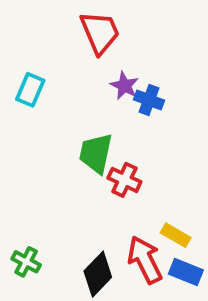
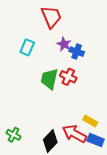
cyan rectangle: (30, 90) -> (27, 47), moved
red cross: (124, 180) -> (68, 77), moved
red arrow: (145, 260) -> (75, 134), turned -35

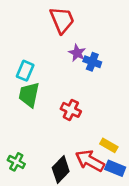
cyan rectangle: (27, 47) -> (25, 71), moved
red cross: (68, 77) -> (71, 110), moved
green trapezoid: (49, 79) -> (29, 95), moved

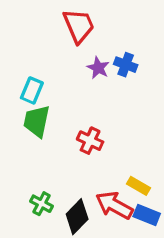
blue cross: (92, 62) -> (126, 65), moved
green cross: (16, 162) -> (42, 204), moved

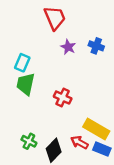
blue cross: (126, 65) -> (96, 46), moved
yellow rectangle: (139, 186) -> (96, 129), size x1.6
red arrow: (114, 205) -> (79, 142), size x0.7

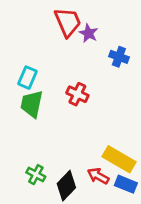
purple star: (68, 47) -> (88, 33), moved
red cross: (63, 97) -> (77, 94), moved

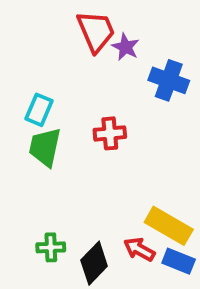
blue cross: (119, 57) -> (169, 80), size x1.4
red cross: (77, 94) -> (110, 133), turned -30
green cross: (36, 175) -> (51, 247), turned -30

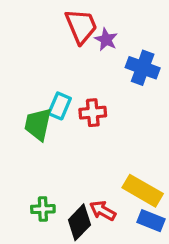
cyan rectangle: (39, 110) -> (60, 106), moved
red arrow: (139, 249) -> (103, 211), moved

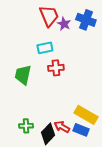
blue cross: (143, 68) -> (86, 20), moved
cyan rectangle: (60, 106) -> (45, 48), moved, turned 56
blue rectangle: (151, 221) -> (81, 130), moved

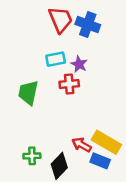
blue cross: (86, 20) -> (88, 24), moved
purple star: (64, 24) -> (79, 64), moved
red arrow: (62, 127) -> (82, 145), moved

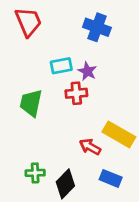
red trapezoid: (60, 20) -> (28, 22), moved
yellow rectangle: (106, 142) -> (119, 134), moved
red arrow: (82, 145) -> (90, 147), moved

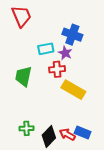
blue cross: (97, 27) -> (72, 35), moved
yellow rectangle: (119, 134) -> (73, 90), moved
red arrow: (90, 147) -> (67, 134), moved

